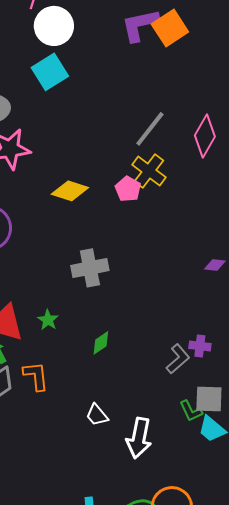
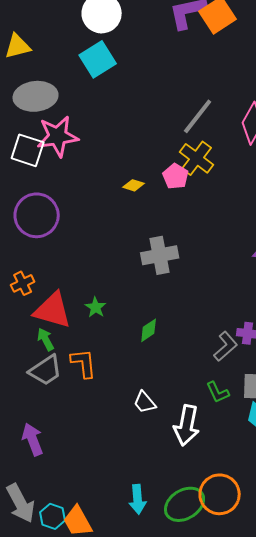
yellow diamond: (70, 191) -> (134, 185), moved, size x0.6
gray cross: (90, 268) -> (160, 255), moved
green L-shape: (191, 411) -> (218, 392), moved

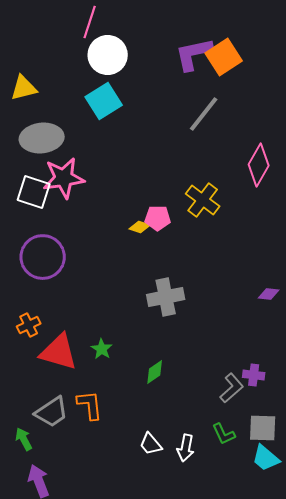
gray line: (198, 116) -> (204, 114), moved
pink pentagon: (176, 176) -> (158, 218), moved, turned -30
green arrow: (46, 339) -> (24, 439), moved
white arrow: (187, 425) -> (186, 448), moved, size x0.7

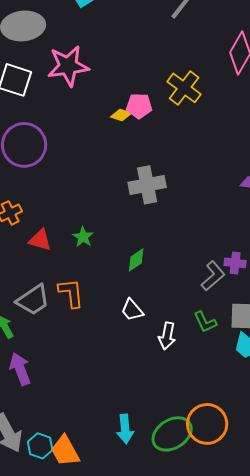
pink star: (64, 178) -> (68, 66), moved
red triangle: (59, 352) -> (40, 240), size x0.6
white trapezoid: (151, 444) -> (132, 310), moved

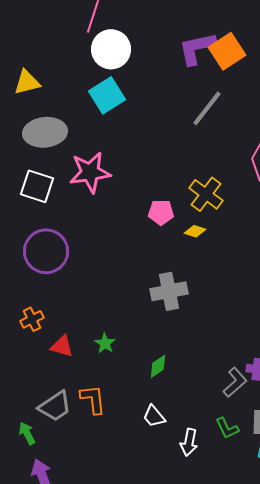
yellow diamond: (121, 115) -> (195, 231), moved

